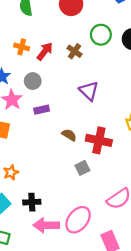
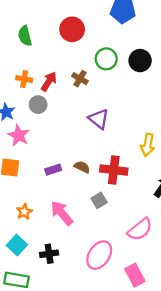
gray circle: (33, 81) -> (38, 105), moved
purple rectangle: (42, 110) -> (53, 170), moved
black cross: (32, 202) -> (49, 254), moved
pink arrow: (46, 225) -> (62, 213), moved, turned 55

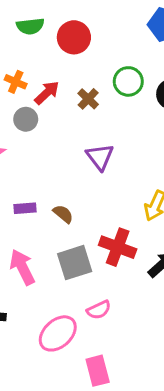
red circle: (72, 29) -> (74, 37), moved
green semicircle: (25, 36) -> (30, 26), turned -96
red cross: (114, 170) -> (118, 247), moved
gray square: (99, 200) -> (75, 263), size x1.6
pink semicircle: (140, 229) -> (99, 310), moved, size x0.7

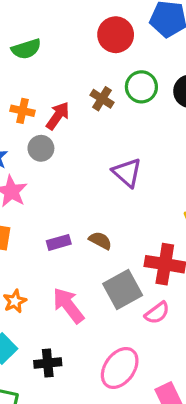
red circle: (74, 37) -> (116, 35), moved
brown cross: (88, 99) -> (102, 99), moved
pink semicircle: (99, 310) -> (157, 313), moved

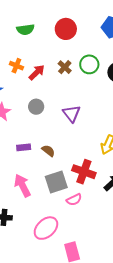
red circle: (116, 35) -> (66, 29), moved
gray circle: (41, 148) -> (36, 107), moved

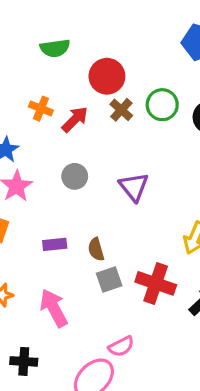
red circle: (66, 29) -> (107, 76), moved
brown semicircle: (48, 151) -> (96, 249), turned -144
gray square: (56, 182) -> (109, 280), moved, size x0.7
pink semicircle: (74, 200) -> (121, 346), moved

